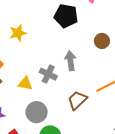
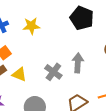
yellow triangle: (25, 83) -> (19, 74), moved

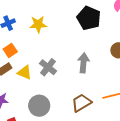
gray cross: (53, 72) -> (48, 67), moved

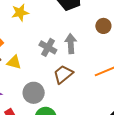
gray cross: (48, 67) -> (48, 47), moved
brown trapezoid: (82, 103) -> (63, 74), moved

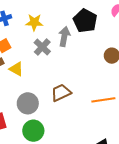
gray arrow: (71, 44) -> (64, 36), moved
gray cross: (48, 47) -> (42, 47), moved

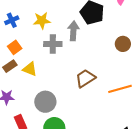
gray cross: (42, 47) -> (53, 44), turned -36
brown trapezoid: (61, 93) -> (85, 78), moved

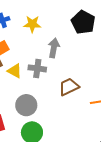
gray arrow: (73, 31) -> (54, 48), moved
gray cross: (53, 44) -> (37, 68), moved

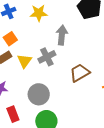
gray cross: (37, 68) -> (47, 57), turned -30
yellow triangle: (15, 71) -> (24, 61), turned 42

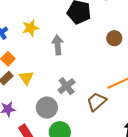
gray cross: (47, 57) -> (67, 86), moved
brown trapezoid: (80, 73) -> (97, 102), moved

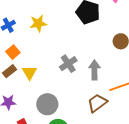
gray arrow: (58, 45) -> (94, 70), moved
gray cross: (67, 86) -> (68, 64), moved

